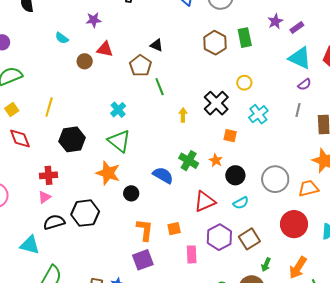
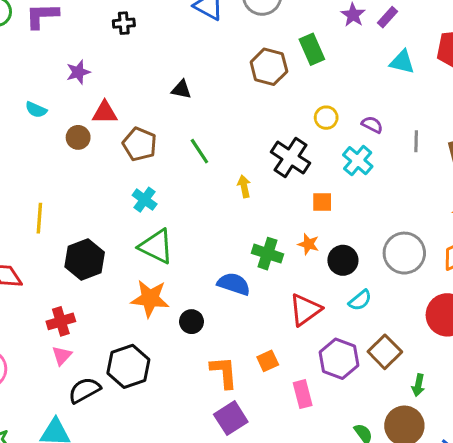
cyan triangle: (300, 58) -> (402, 62), size x0.7
brown pentagon: (140, 66) -> (140, 144), moved
purple semicircle: (304, 84) -> (372, 125), moved, turned -104

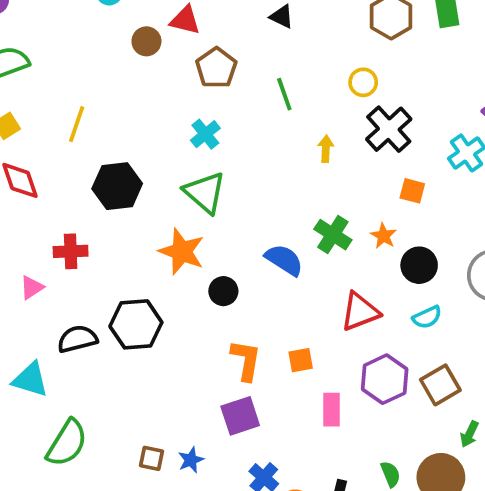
yellow circle: (326, 118) -> (363, 82), moved
pink triangle: (62, 356) -> (32, 287), moved

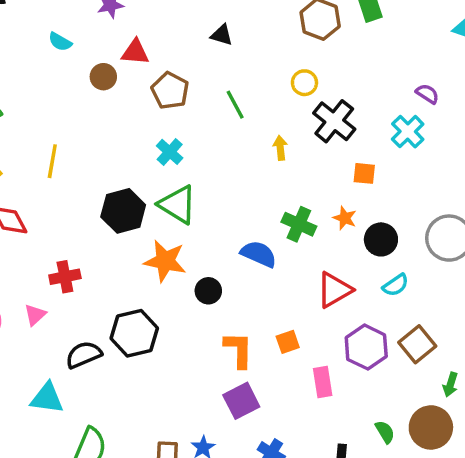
black hexagon: (117, 186) -> (123, 211), moved

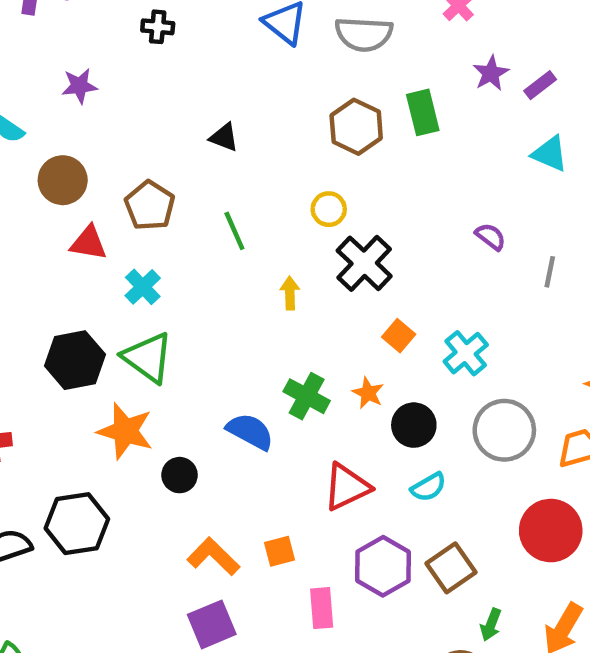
red triangle: (135, 52) -> (89, 243), moved
brown circle: (103, 77) -> (63, 180), size x1.4
cyan cross: (408, 132) -> (466, 353), moved
orange square: (364, 173) -> (399, 336), turned 30
orange L-shape: (239, 350) -> (213, 556), turned -51

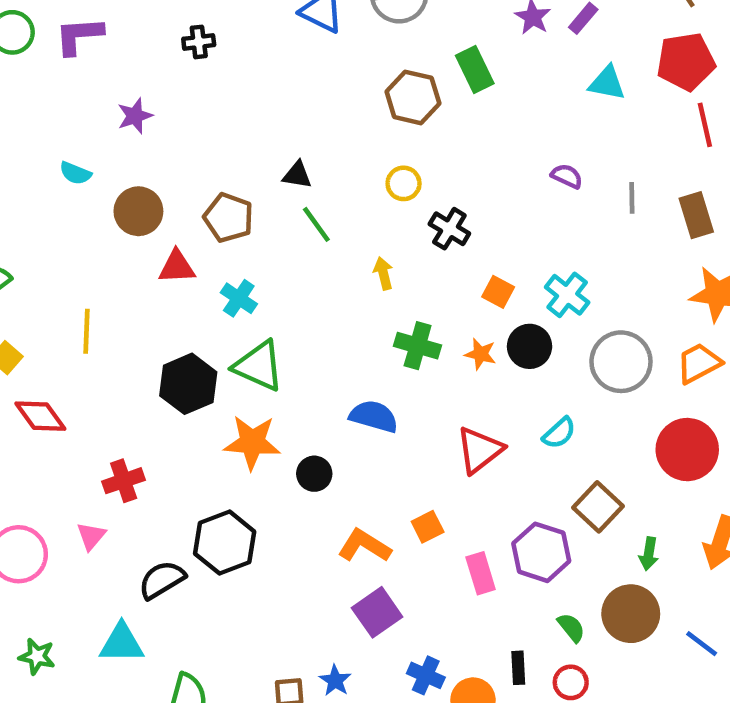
black triangle: (224, 137) -> (297, 175), moved
black cross: (364, 263) -> (449, 229), size x0.7
green cross: (307, 396) -> (418, 346), moved
black circle: (414, 425) -> (530, 346), moved
purple hexagon: (383, 566) -> (541, 552), moved

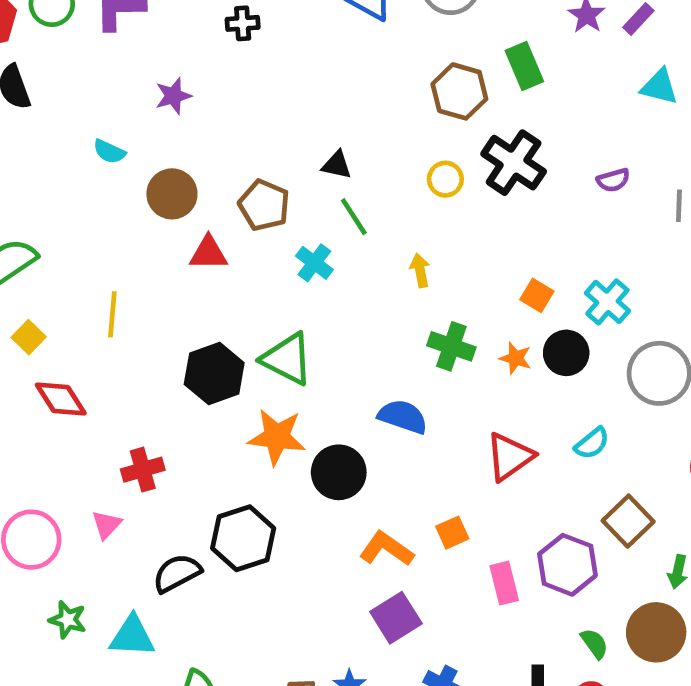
purple semicircle: (567, 176) -> (613, 180), turned 136
black cross: (449, 229) -> (514, 163), moved, size x1.5
cyan cross: (239, 298) -> (314, 263), moved
black circle: (314, 474) -> (339, 472), size x1.5
green star: (37, 656) -> (68, 620), moved

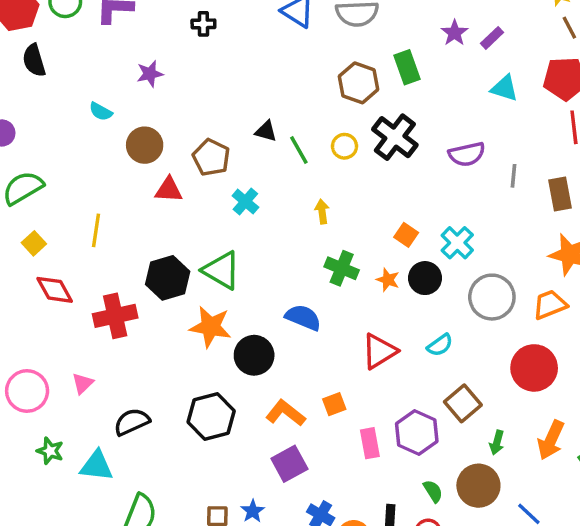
purple semicircle: (613, 180) -> (467, 154), size x1.5
green line: (354, 217) -> (299, 150), moved
red cross: (143, 470) -> (115, 316), moved, size x1.4
black hexagon: (243, 538) -> (211, 416), moved

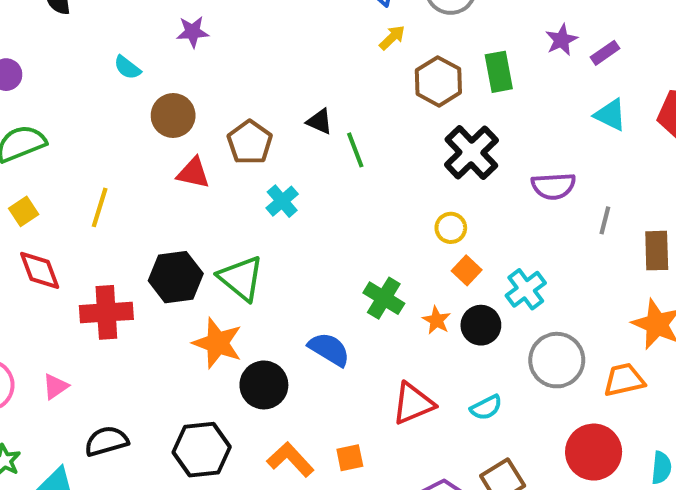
yellow circle: (344, 146) -> (451, 228), moved
yellow arrow: (322, 212) -> (392, 38), moved, turned 45

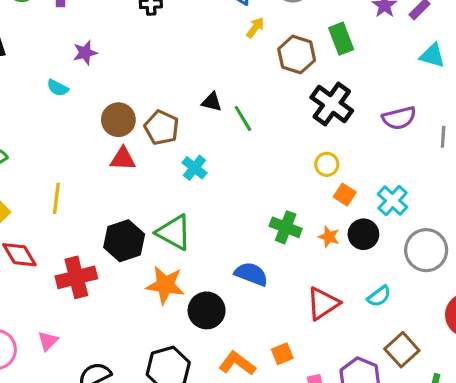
purple star: (193, 32) -> (85, 53), moved
brown circle: (173, 115) -> (118, 120), moved

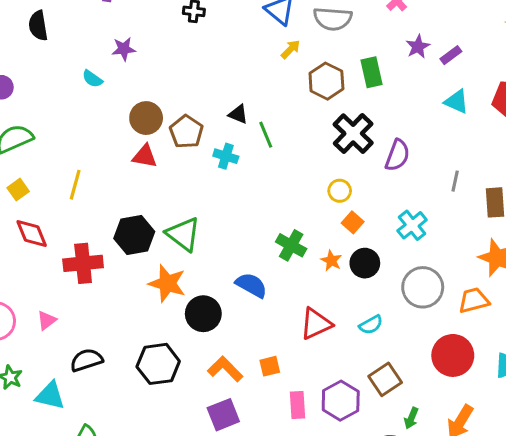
purple semicircle: (399, 118) -> (397, 155), moved, turned -64
cyan cross: (194, 168) -> (226, 156), moved, turned -30
cyan cross: (393, 201) -> (412, 225), moved

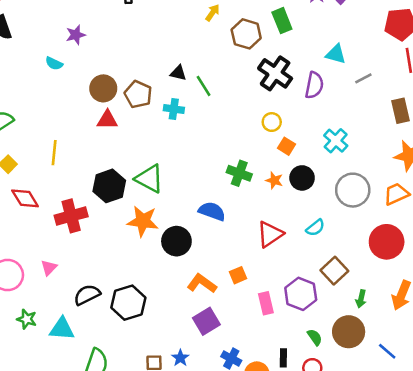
cyan triangle: (457, 102) -> (336, 54), moved
gray line: (455, 181) -> (363, 78), moved, turned 60
black hexagon: (158, 364) -> (128, 303), moved

